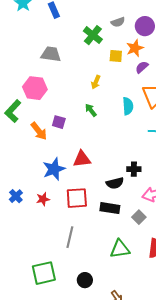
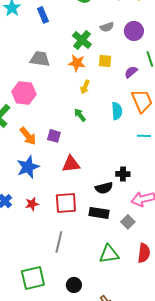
orange star: (135, 48) -> (77, 63), moved, turned 30
purple square: (59, 122) -> (54, 136), moved
blue star: (54, 169) -> (28, 167), moved

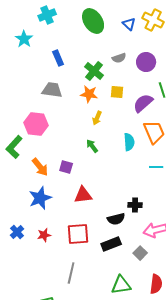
blue rectangle: (43, 15) -> (58, 58), moved
purple semicircle: (131, 72) -> (143, 103), size x1.5
black rectangle: (99, 213) -> (111, 244), turned -30

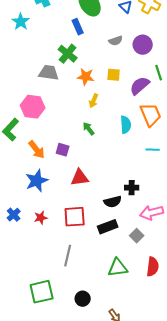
blue rectangle: (58, 58) -> (78, 27), moved
green cross: (94, 71) -> (68, 54), moved

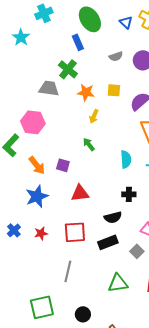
cyan semicircle: (126, 125) -> (126, 159), moved
black cross: (132, 188) -> (129, 194), moved

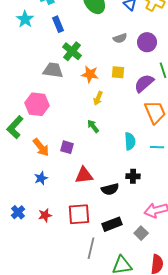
blue rectangle: (78, 42) -> (58, 24), moved
blue star: (37, 196) -> (41, 178), size x0.6
black semicircle: (113, 217) -> (110, 189), moved
gray line: (68, 271) -> (91, 248), moved

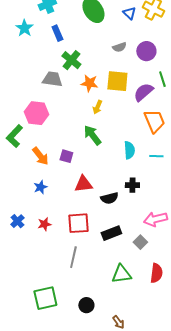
yellow square: (118, 72) -> (117, 81), size x1.6
green arrow: (93, 126) -> (92, 135), size x1.5
gray line: (91, 248) -> (73, 257), moved

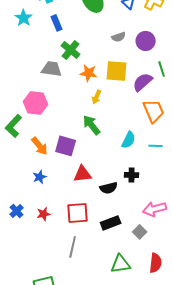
cyan semicircle: (129, 150) -> (129, 140), turned 30
purple square: (66, 156) -> (66, 146), size x1.5

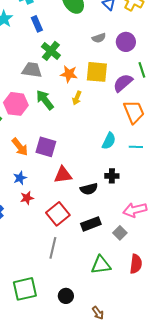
green arrow: (92, 125) -> (45, 100), moved
red square: (78, 213) -> (58, 214), turned -35
red star: (44, 214) -> (27, 198), moved

